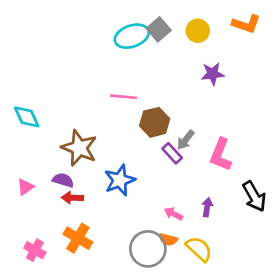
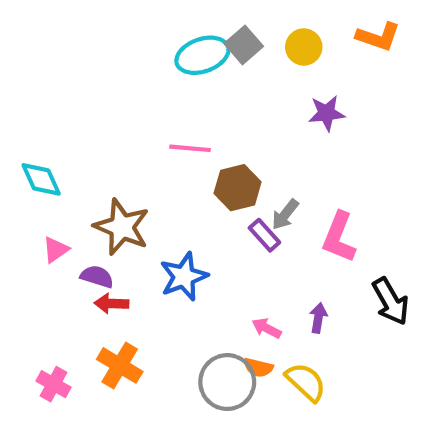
pink triangle: (25, 187) -> (56, 250), moved

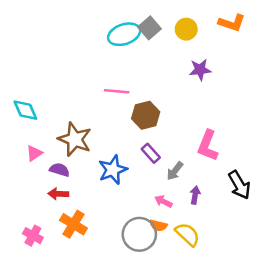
gray arrow: (285, 215) -> (175, 171), moved
purple rectangle: (264, 235) -> (151, 153), moved
red arrow: (111, 303) -> (58, 194), moved

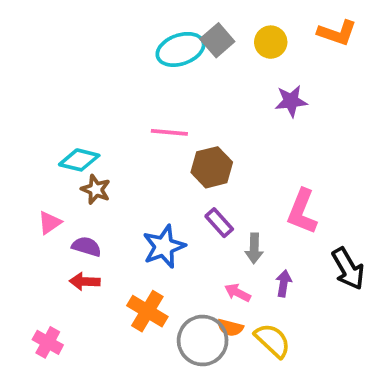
cyan diamond: (25, 110) -> (79, 160), moved, turned -52
brown star: (75, 139) -> (96, 189), moved, size x0.6
gray arrow: (175, 171) -> (254, 248), turned -36
orange cross: (73, 224) -> (147, 311), moved

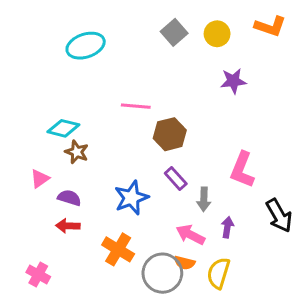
cyan ellipse: (180, 49) -> (86, 46), moved
pink arrow: (238, 293) -> (190, 235), size x1.4
yellow semicircle: (273, 341) -> (219, 273), turned -116

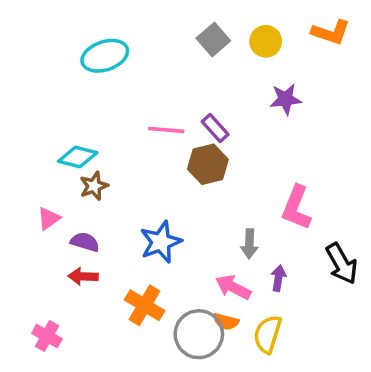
brown star: (77, 152) -> (94, 186), turned 30
purple rectangle: (176, 179) -> (215, 128), moved

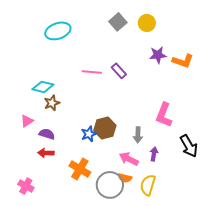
orange L-shape: (331, 32) -> (183, 61), moved
brown hexagon: (208, 164) -> (105, 128), moved
blue star: (161, 242) -> (89, 134), size x0.7

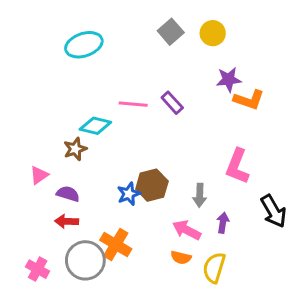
orange L-shape: (183, 61) -> (249, 100), moved
cyan diamond: (43, 87) -> (95, 126), moved
gray circle: (110, 185) -> (85, 260), moved

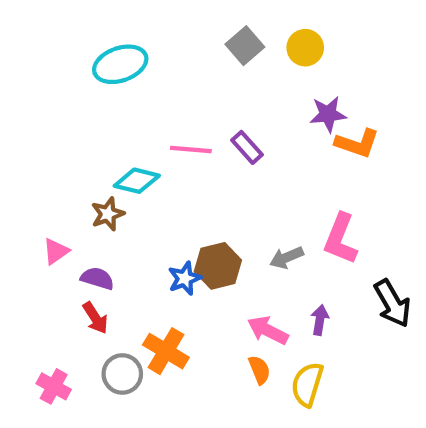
gray arrow: (200, 195) -> (286, 258), moved, turned 65
red arrow: (67, 221) -> (95, 318), turned -125
orange semicircle: (181, 258) -> (259, 370), turned -126
gray circle: (85, 260) -> (122, 374), size x0.7

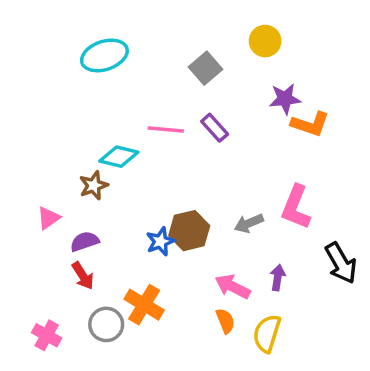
gray square: (245, 46) -> (206, 68), moved
purple semicircle: (97, 278) -> (85, 241), turned -36

